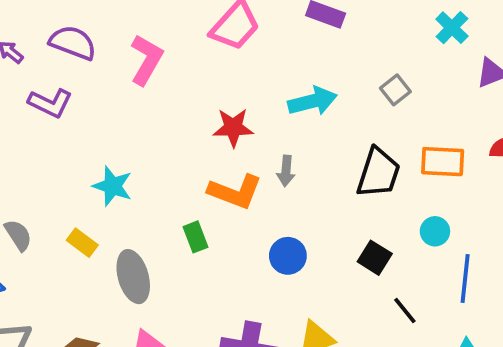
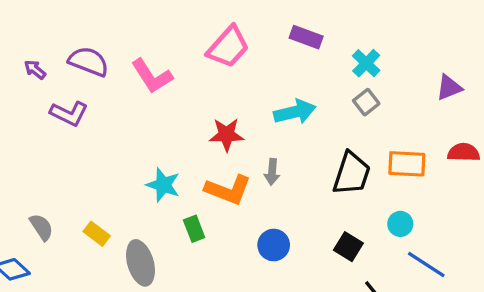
cyan cross: (452, 28) -> (366, 63), moved
pink L-shape: (146, 60) -> (152, 76), turned 117
cyan star: (112, 186) -> (163, 185), moved
blue line: (465, 278) -> (426, 264), turned -63

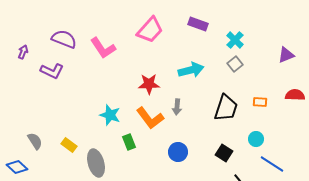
purple arrow: (35, 70) -> (23, 52), moved, turned 72
orange rectangle: (407, 164) -> (260, 102), size x0.6
orange L-shape: (228, 190) -> (150, 118), turned 32

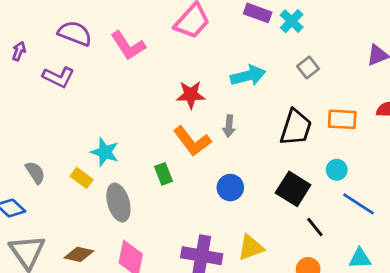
cyan cross: (235, 40) -> (292, 21), moved
orange rectangle: (260, 102) -> (342, 119), size x1.5
cyan star: (110, 115) -> (105, 152), moved
black square: (224, 153) -> (293, 189), size x1.4

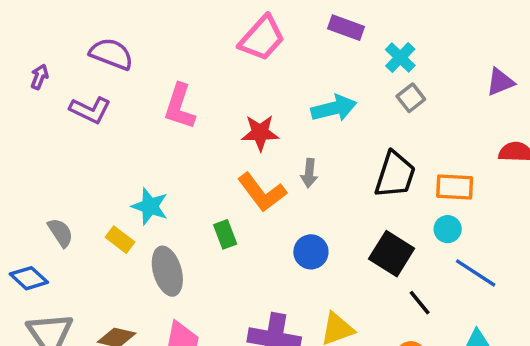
cyan cross: (292, 21) -> (400, 57), moved
pink L-shape: (128, 46) -> (180, 106), moved, turned 51
orange rectangle: (342, 119) -> (455, 187), moved

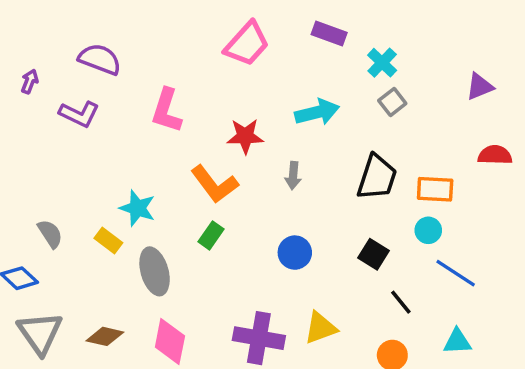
orange L-shape: (262, 192) -> (214, 184), moved
green rectangle: (225, 234) -> (211, 235), turned 56
black square: (392, 254) -> (374, 254), size x0.7

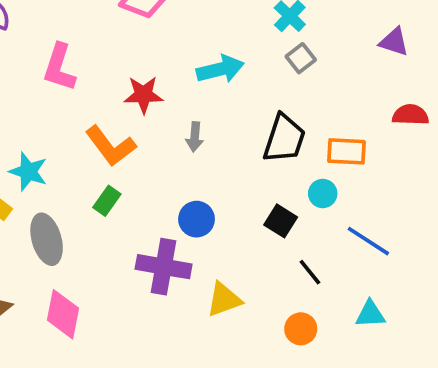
purple triangle: (480, 87) -> (394, 42), turned 40
cyan circle: (428, 230) -> (323, 193), moved
purple cross: (259, 338) -> (164, 267), moved

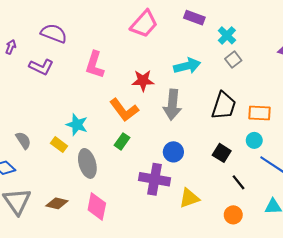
gray arrow: (195, 137) -> (172, 105), size x1.8
cyan circle: (323, 193) -> (254, 140), moved

